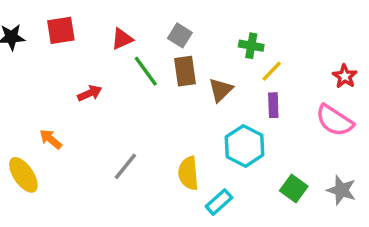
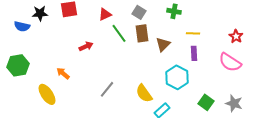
green cross: (251, 46) -> (174, 11), moved
yellow line: (272, 71) -> (193, 33), turned 48
yellow semicircle: (188, 173) -> (144, 93), turned -30

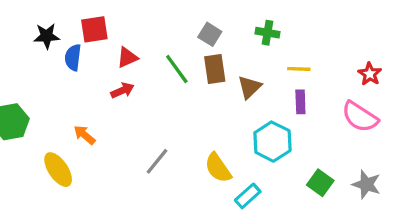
red triangle: (105, 14) -> (127, 57), moved
blue semicircle: (22, 26) -> (73, 57), moved, turned 84

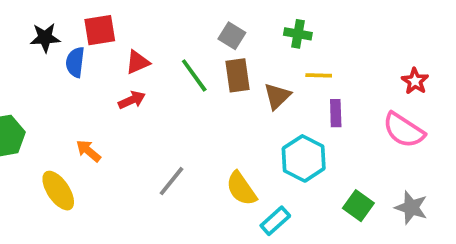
yellow line: (299, 69) -> (319, 75), moved

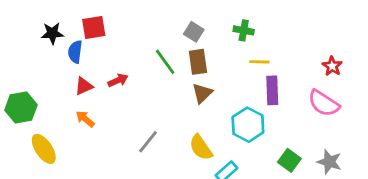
red triangle: (138, 62) -> (84, 86), moved
brown triangle: (277, 96) -> (202, 93), moved
purple rectangle: (336, 113) -> (272, 90), size x1.4
yellow ellipse: (58, 191) -> (44, 149), moved

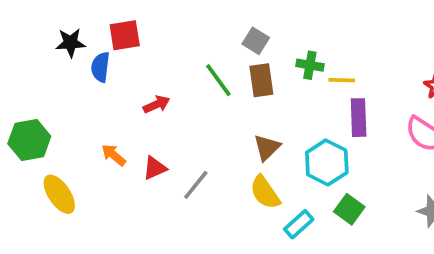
green cross: (244, 30) -> (310, 65), moved
red triangle: (84, 86) -> (155, 168), moved
brown triangle: (202, 93) -> (267, 147), moved
green square: (289, 160) -> (349, 209), moved

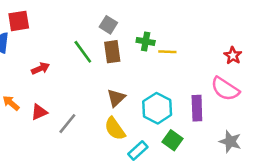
purple rectangle: (359, 118) -> (197, 108), moved

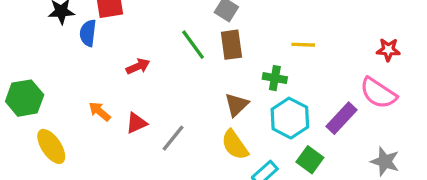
green cross: (146, 41) -> (275, 78), moved
red star: (233, 56) -> (388, 50), turned -30
purple rectangle: (197, 108) -> (342, 118), turned 45

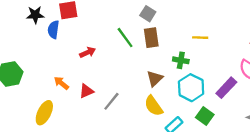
yellow ellipse: (51, 146) -> (44, 113), moved, turned 60

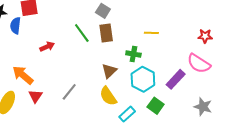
orange arrow: (61, 83) -> (23, 75), size x1.5
red triangle: (86, 91) -> (35, 96), moved, turned -32

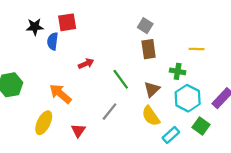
green line: (82, 33) -> (121, 79), moved
red triangle: (35, 96) -> (78, 130), moved

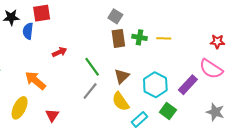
green cross: (178, 71) -> (140, 37), moved
gray line: (110, 112) -> (90, 91), moved

